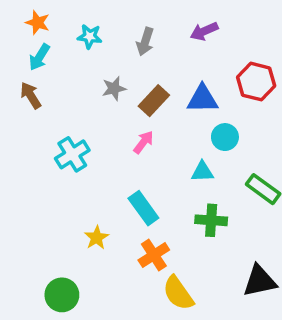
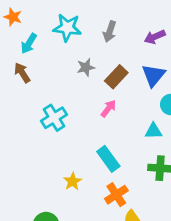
orange star: (38, 23) -> (13, 17), moved
purple arrow: (204, 31) -> (155, 37), moved
cyan star: (90, 36) -> (67, 28), size x1.5
blue triangle: (202, 99) -> (153, 75), turned -50

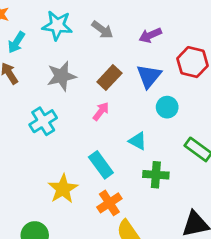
gray arrow: (110, 32) -> (102, 30), turned -72
gray star: (86, 67) -> (61, 76), moved, size x1.5
cyan triangle: (153, 131) -> (138, 141), moved, turned 30
yellow star: (73, 181) -> (63, 189), size x1.5

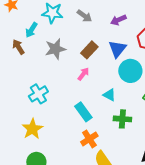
cyan arrow: (16, 42) -> (31, 30), moved
cyan circle: (167, 107) -> (130, 71), size x1.5
cyan cross: (43, 121) -> (38, 94), moved
yellow star: (63, 189) -> (32, 129), moved

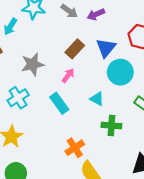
purple arrow: (118, 20) -> (96, 14), moved
gray star: (55, 49) -> (33, 64), moved
cyan rectangle: (83, 112) -> (59, 103), moved

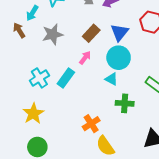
gray star: (33, 64) -> (53, 34), moved
cyan circle: (120, 72) -> (119, 58), moved
cyan rectangle: (59, 103) -> (66, 78), moved, turned 72

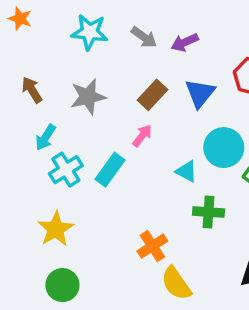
cyan arrow: (32, 13) -> (45, 137), moved
cyan circle: (119, 58) -> (224, 148), moved

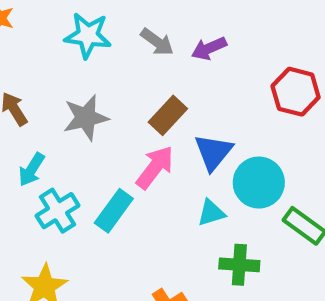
blue triangle: (200, 93) -> (213, 152), moved
pink arrow: (142, 136) -> (155, 167), size x1.5
cyan triangle: (186, 171) -> (211, 213), turned -45

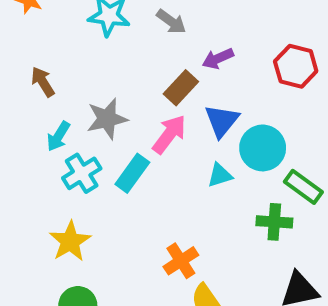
purple arrow: (209, 48) -> (218, 59), moved
gray star: (86, 118) -> (107, 119), moved
green cross: (239, 265) -> (274, 222), moved

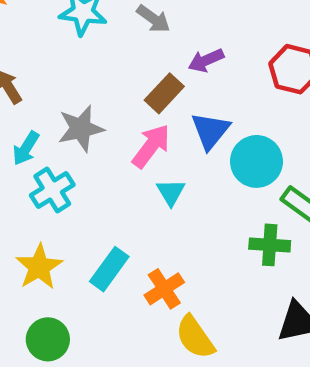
cyan rectangle: (132, 173) -> (109, 269), moved
cyan triangle: (220, 175) -> (171, 192), moved, turned -44

